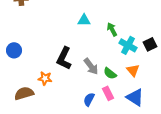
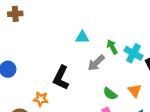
cyan cross: (128, 45) -> (133, 53), moved
gray arrow: (91, 66) -> (96, 63), moved, turned 84

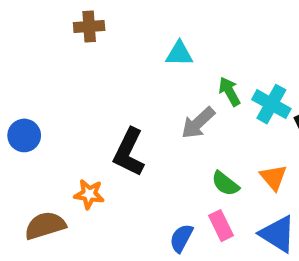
brown cross: (15, 14) -> (89, 27), moved
cyan triangle: (82, 37) -> (179, 54), moved

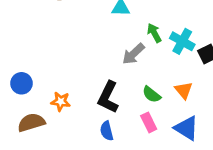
blue circle: (24, 135) -> (21, 83), moved
black L-shape: (129, 152) -> (108, 97), moved
blue semicircle: (181, 238) -> (107, 131), moved, turned -42

